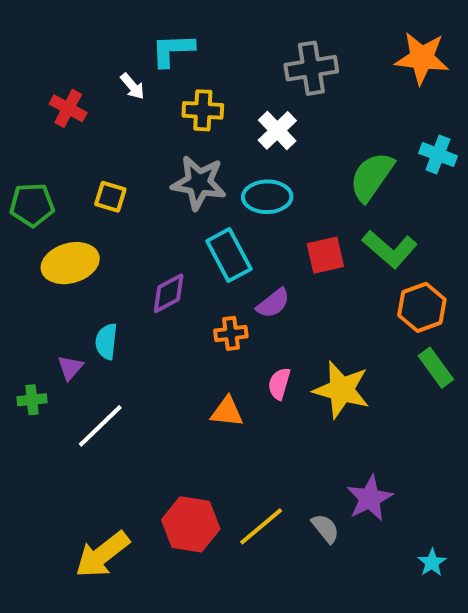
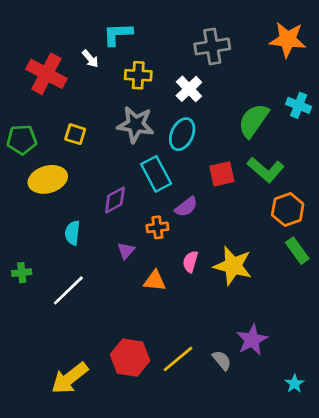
red cross: (68, 108) -> (46, 74), size x1.6
cyan ellipse: (267, 197) -> (182, 134), turned -64
purple triangle: (70, 368) -> (126, 251), moved

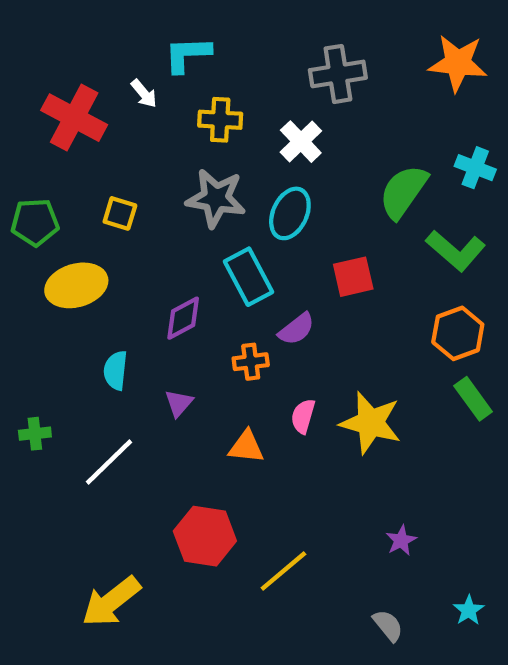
green L-shape: (266, 170) -> (456, 251), moved
purple triangle: (126, 251) -> (179, 403), moved
purple star: (252, 340) -> (401, 540), size x0.6
red hexagon: (130, 358) -> (205, 536), moved
gray semicircle: (222, 360) -> (388, 625), moved

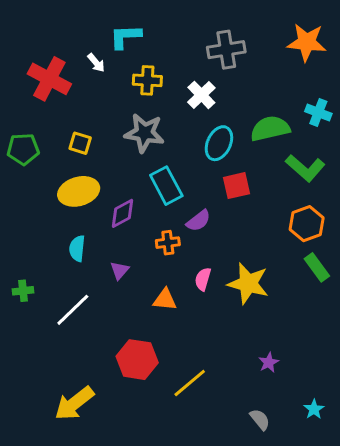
green semicircle: (403, 192) -> (270, 129), turned 42
cyan ellipse: (290, 213) -> (219, 143), moved
yellow ellipse: (76, 285) -> (79, 191), moved

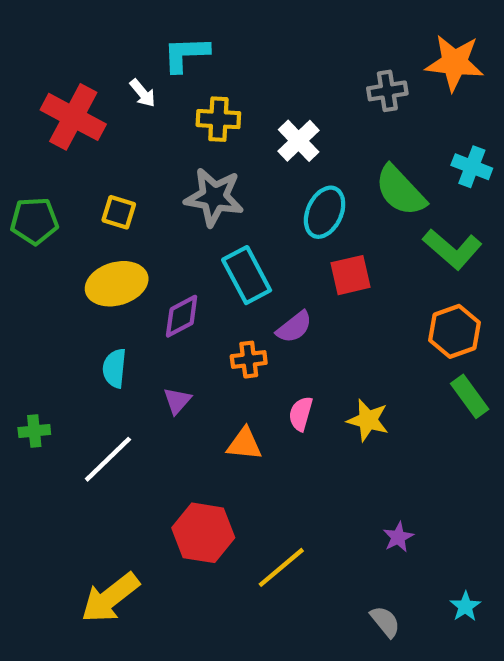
gray cross: (226, 50) -> (387, 91), moved, size x0.7
green semicircle: (270, 129) -> (400, 191), turned -120
yellow star: (248, 284) -> (368, 420), size x0.7

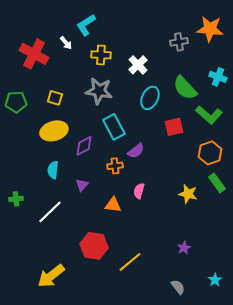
cyan L-shape: (186, 54) -> (86, 25), turned -30
red square: (351, 275) -> (174, 127), moved
yellow star: (368, 420) -> (188, 194), moved

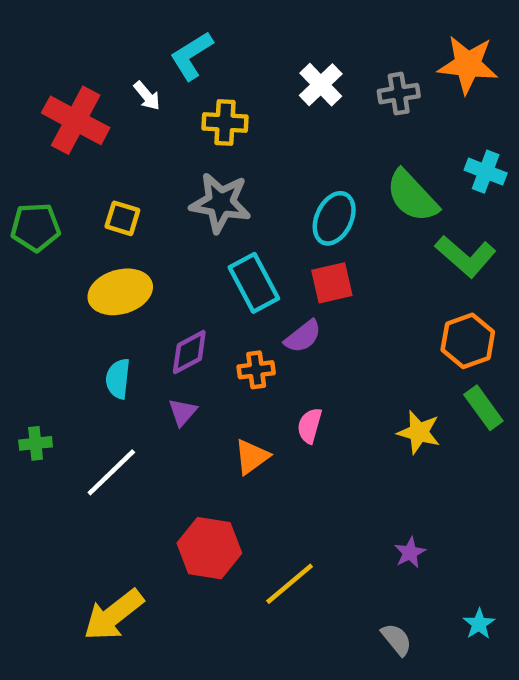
white cross: (138, 65) -> (321, 85), moved
red square: (174, 127) -> (332, 283), moved
purple diamond: (84, 146) -> (189, 352), moved
orange triangle: (113, 205) -> (252, 457), turned -42

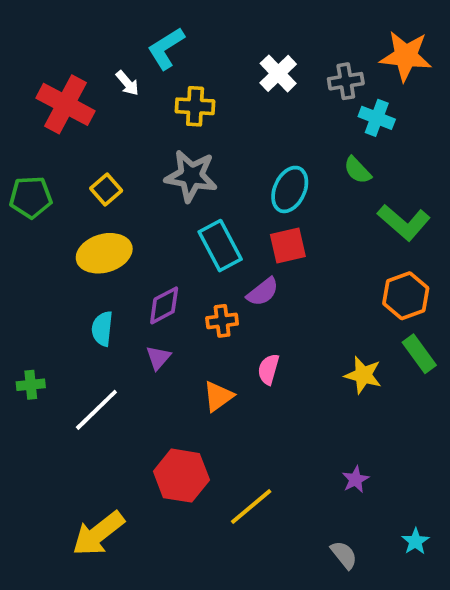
cyan cross: (486, 172) -> (377, 118), moved
green semicircle: (412, 196) -> (357, 170), size x0.6
yellow square: (122, 218) -> (106, 189), turned 32

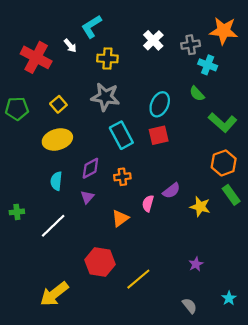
purple semicircle: (263, 292) -> (171, 191), moved

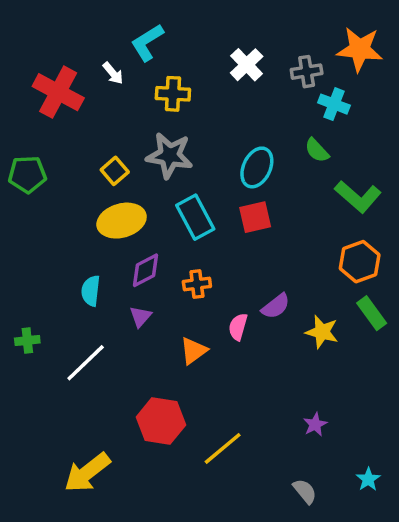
yellow square: (58, 104) -> (115, 171), moved
yellow ellipse: (57, 139) -> (122, 221), moved

